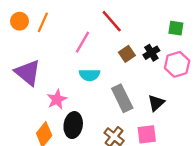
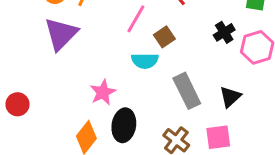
brown square: (127, 54) -> (164, 37), moved
purple triangle: (28, 73) -> (61, 34), moved, turned 36

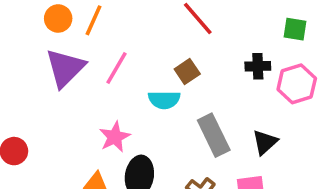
pink line: (136, 19) -> (116, 68), moved
black cross: (224, 32) -> (258, 66), turned 30

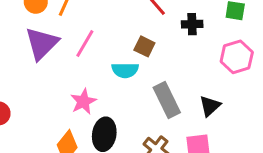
black cross: (258, 66) -> (192, 24), moved
brown square: (187, 72) -> (144, 46), turned -30

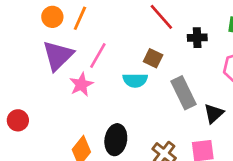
gray rectangle: (167, 100) -> (183, 93), moved
pink star: (83, 102) -> (81, 84), moved

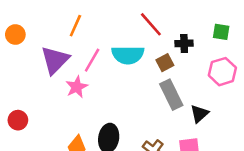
orange circle: (52, 17) -> (15, 35), moved
brown square: (153, 58) -> (165, 63), moved, turned 36
cyan semicircle: (135, 80) -> (128, 55), moved, size x1.4

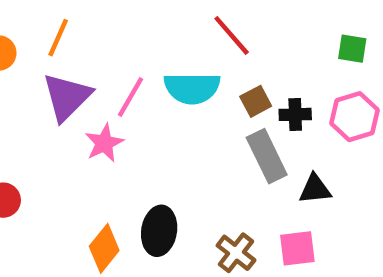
orange line: (75, 26) -> (58, 38), moved
black cross: (184, 43) -> (295, 114), moved
black triangle: (199, 114) -> (315, 189), turned 36

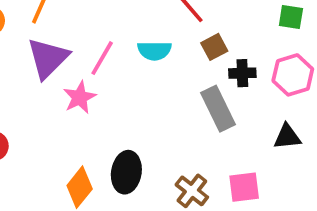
cyan semicircle: (192, 88) -> (154, 51), size x0.7
brown square: (256, 101) -> (214, 47), moved
black triangle: (315, 189) -> (287, 137), moved

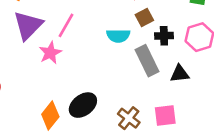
cyan semicircle: (154, 51) -> (118, 36), moved
black triangle: (287, 137) -> (180, 74), moved
black ellipse: (126, 172) -> (83, 105), turned 44

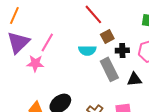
pink star: (50, 53) -> (35, 63), turned 30

